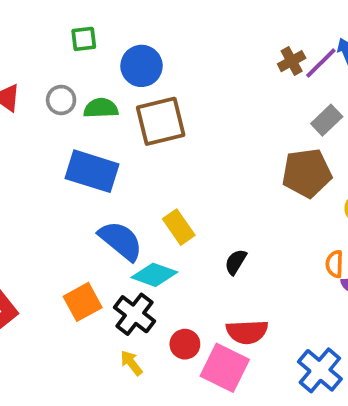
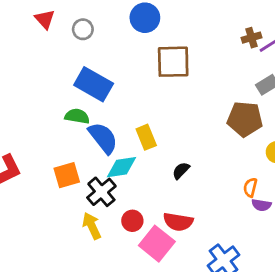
green semicircle: (101, 108) -> (77, 116), moved
brown square: (161, 121) -> (173, 62), moved
cyan diamond: (154, 275) -> (122, 167), turned -40
yellow arrow: (131, 363) -> (92, 226), size x1.4

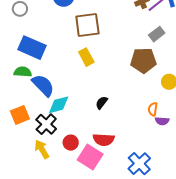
yellow rectangle: (146, 137) -> (86, 57), moved

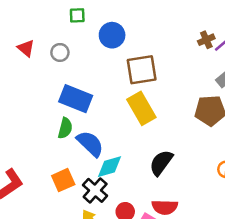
yellow rectangle: (86, 57) -> (141, 108), size x1.5
green semicircle: (23, 72) -> (65, 128), turned 102
black semicircle: (102, 103) -> (161, 163), size x1.6

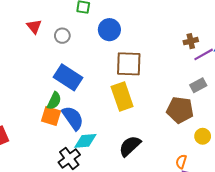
brown cross: (206, 40) -> (191, 41), moved
orange square: (63, 180) -> (51, 116), moved, turned 30

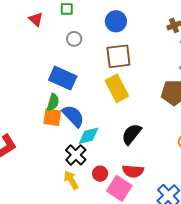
red triangle: (34, 26) -> (36, 19), moved
blue circle: (109, 30) -> (116, 21), moved
gray circle: (62, 36) -> (74, 39), moved

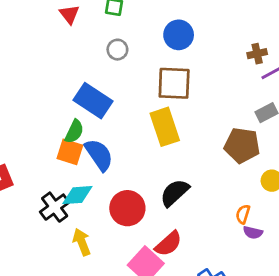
cyan diamond: (89, 136) -> (77, 195), moved
black cross: (76, 155) -> (55, 207), moved
red semicircle: (133, 171) -> (168, 244), turned -55
red circle: (100, 174) -> (127, 208), moved, size x1.6

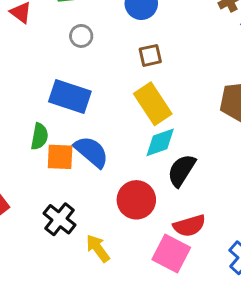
brown square: (174, 83) -> (150, 55), size x0.6
green semicircle: (74, 131) -> (39, 136), moved
cyan diamond: (77, 195) -> (160, 142), moved
red semicircle: (168, 244) -> (189, 226), turned 40

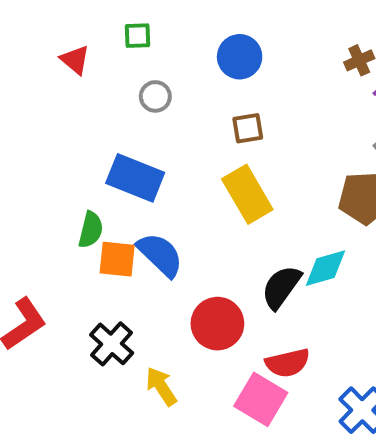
cyan diamond: (160, 142) -> (326, 268), moved

